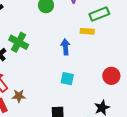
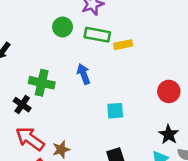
green rectangle: (99, 14) -> (97, 35), moved, turned 48
blue arrow: (65, 47) -> (84, 74), moved

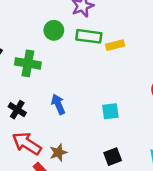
blue arrow: (84, 74) -> (58, 104), moved
green cross: (42, 83) -> (28, 63), moved

